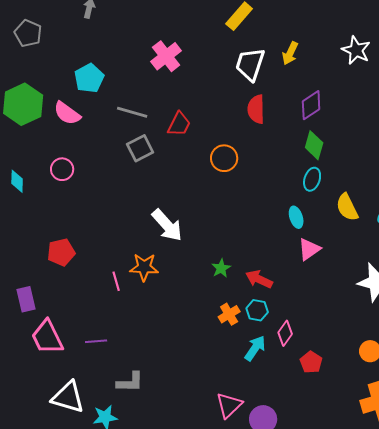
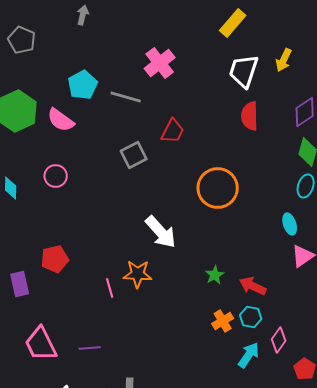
gray line: (132, 112) -> (126, 97), moved
orange circle: (224, 158) -> (218, 188), moved, size x1.5
purple rectangle: (26, 299) -> (20, 284), moved

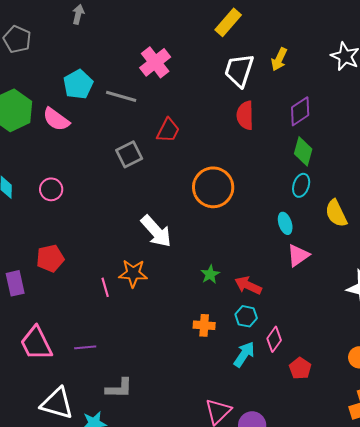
pink circle: (56, 176) -> (51, 189), moved
orange cross: (223, 321) -> (204, 325), moved, turned 35

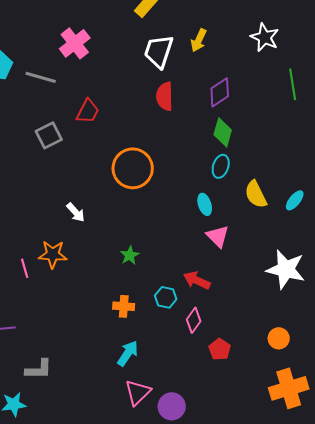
white arrow: (156, 231) -> (76, 212), size x0.6
pink triangle: (298, 255) -> (218, 236), turned -40
red arrow: (248, 285) -> (197, 280), moved
cyan arrow: (244, 354) -> (128, 353), moved

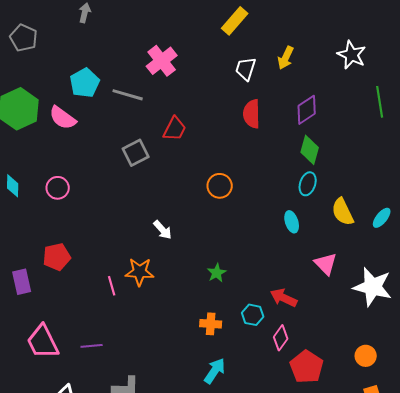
white trapezoid: (159, 51) -> (246, 69), size x0.7
orange circle: (133, 168) -> (220, 186), size x0.6
pink triangle: (218, 236) -> (326, 264), moved
red pentagon: (220, 349) -> (307, 367), size x1.5

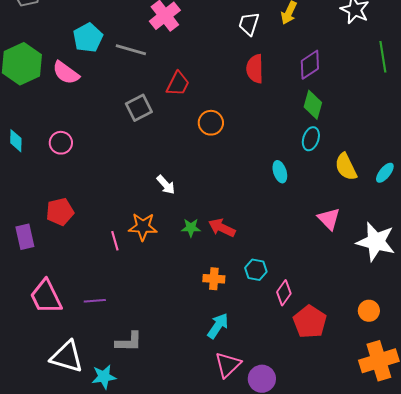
orange circle: (220, 186) -> (211, 123), moved
cyan ellipse: (292, 222) -> (280, 172), moved
green star: (217, 273) -> (191, 228), moved, turned 30
red arrow: (284, 298) -> (222, 228), moved

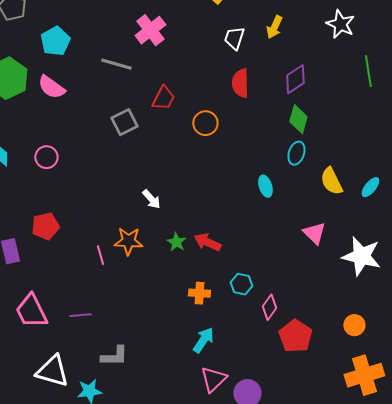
cyan pentagon: (88, 38) -> (55, 41), moved
orange circle: (211, 123) -> (205, 123), moved
green star: (191, 228) -> (176, 242), turned 30

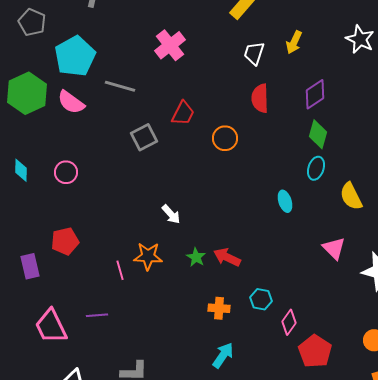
cyan pentagon: (55, 41) -> (75, 56), size x1.4
gray line: (116, 64) -> (120, 86), moved
purple line: (80, 315) -> (97, 315), moved

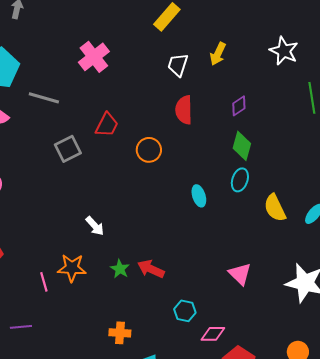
purple diamond: (315, 94) -> (239, 106), size x0.7
cyan ellipse: (285, 201) -> (199, 196), moved
pink triangle: (334, 248) -> (240, 274), moved
orange cross: (219, 308) -> (120, 333), moved
pink diamond: (289, 322) -> (213, 334), turned 55

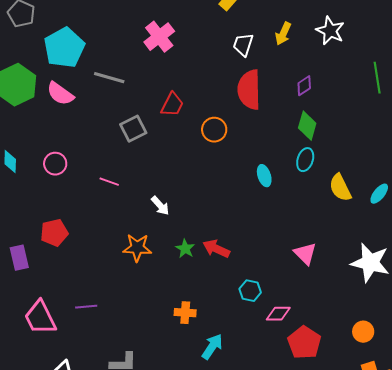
white star: (284, 51) -> (330, 31), moved
red semicircle: (184, 110) -> (249, 90), size x1.4
pink line: (44, 282) -> (109, 182), moved, turned -54

